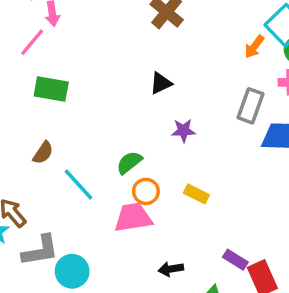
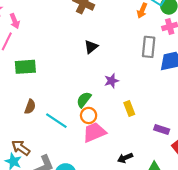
purple star: (183, 131) -> (111, 81), moved
orange circle: (146, 191) -> (89, 115), moved
yellow rectangle: (196, 194) -> (129, 109), turned 56
purple rectangle: (235, 260) -> (162, 129), moved

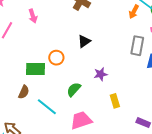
pink arrow: (15, 21) -> (33, 16), moved
green rectangle: (25, 67) -> (36, 69), moved
orange circle: (89, 115) -> (56, 58), moved

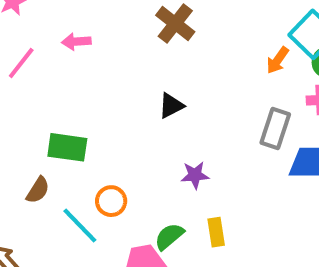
pink arrow: (33, 16) -> (76, 42), turned 96
orange circle: (56, 58) -> (111, 201), moved
green semicircle: (74, 89) -> (169, 236), moved

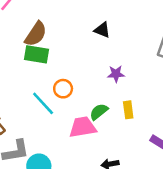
black triangle: (171, 106) -> (102, 30), turned 48
brown semicircle: (38, 190) -> (36, 34), moved, size x1.5

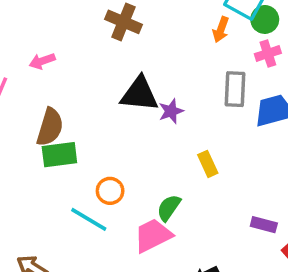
black triangle: (102, 30) -> (139, 94), size x1.6
purple star: (116, 74) -> (171, 111), moved
yellow rectangle: (128, 110) -> (208, 164), moved

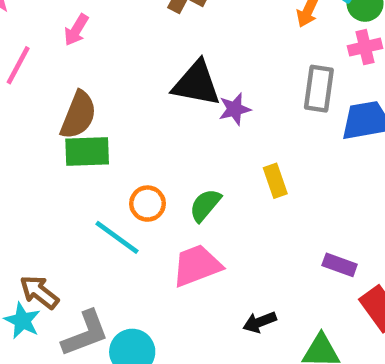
pink arrow: (42, 61) -> (76, 30), turned -45
green semicircle: (169, 208) -> (205, 205), moved

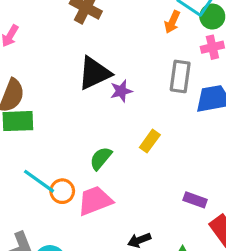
black triangle: (196, 84) -> (94, 73), turned -36
yellow rectangle: (275, 181) -> (150, 141), turned 55
orange circle: (147, 204) -> (62, 191), moved

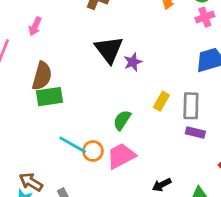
black triangle: (94, 73) -> (109, 50), turned -36
gray rectangle: (180, 76) -> (191, 106), moved
purple rectangle: (195, 200) -> (195, 132), moved

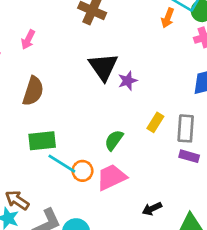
green rectangle: (50, 97) -> (42, 141), moved

